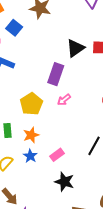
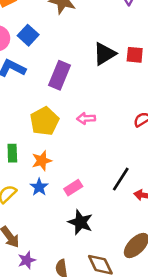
blue square: (14, 28) -> (28, 35), moved
purple rectangle: (56, 74) -> (60, 75), moved
pink arrow: (64, 100) -> (86, 118), turned 32

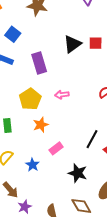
purple rectangle: (60, 75) -> (39, 63), turned -35
orange star: (42, 161) -> (41, 125), moved
blue star: (39, 187) -> (32, 165), moved
black star: (80, 222) -> (78, 173), moved

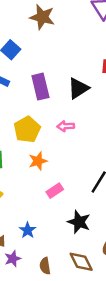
black triangle: (72, 44) -> (78, 88), moved
blue star: (32, 165) -> (28, 230), moved

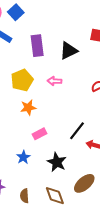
blue star: (28, 230) -> (23, 157), moved

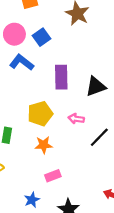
black line: (77, 131) -> (99, 137), moved

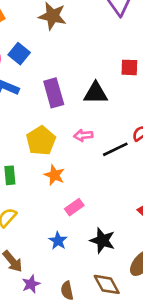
black triangle: (96, 87) -> (96, 93), turned 35
black line: (99, 137) -> (115, 149), turned 35
orange star: (44, 145) -> (54, 175), turned -30

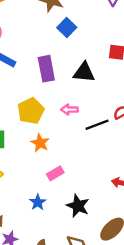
blue square: (19, 54) -> (67, 28), moved

